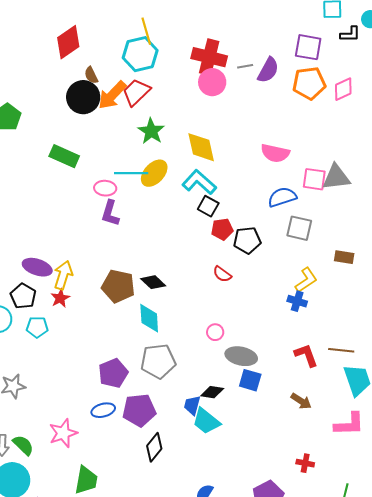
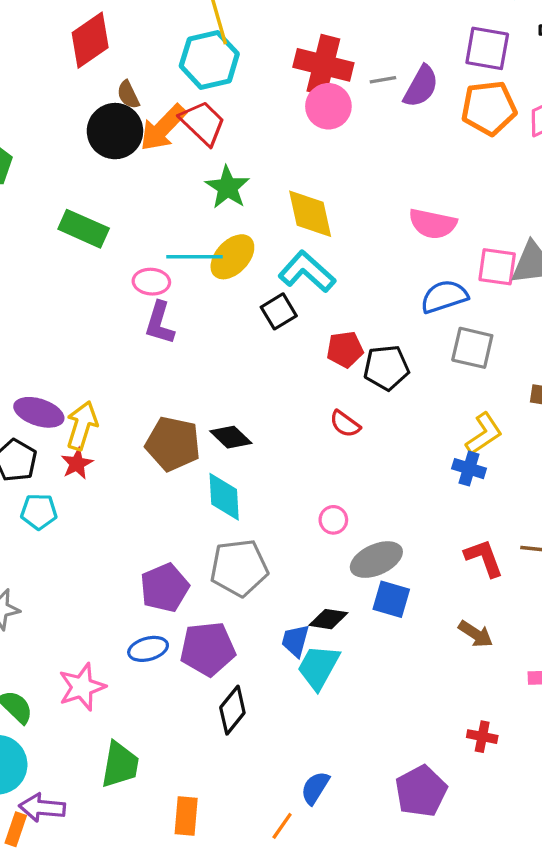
red trapezoid: (136, 92) -> (203, 123), turned 88
black square: (208, 206) -> (279, 311), moved, turned 30
gray ellipse: (241, 356) -> (376, 560), turned -36
cyan trapezoid: (206, 421) -> (318, 667), turned 80

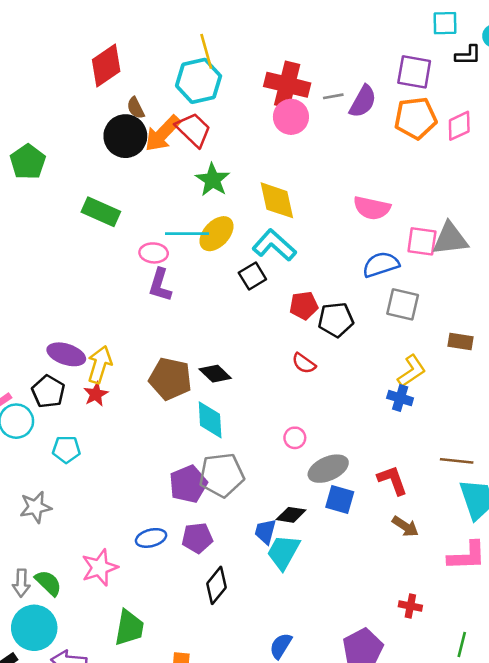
cyan pentagon: (39, 512) -> (66, 449), moved
red L-shape: (484, 558) -> (392, 480), moved
purple pentagon: (165, 588) -> (188, 484), moved
purple pentagon: (208, 649) -> (197, 538), size x0.7

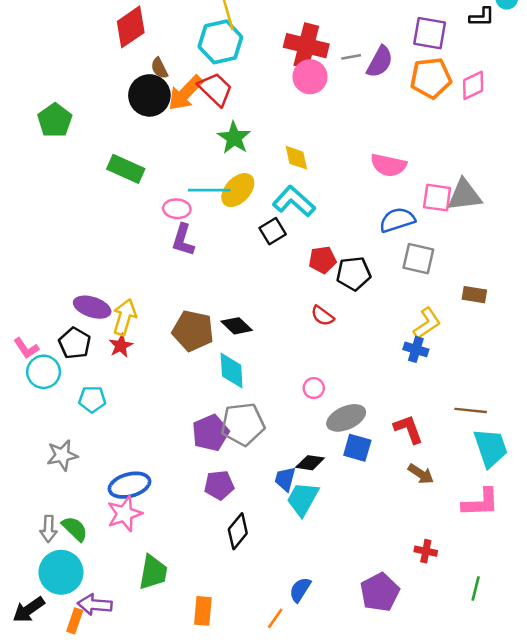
yellow diamond: (277, 200) -> (296, 158), size x0.7
blue ellipse: (151, 538) -> (129, 485), moved, size x1.4

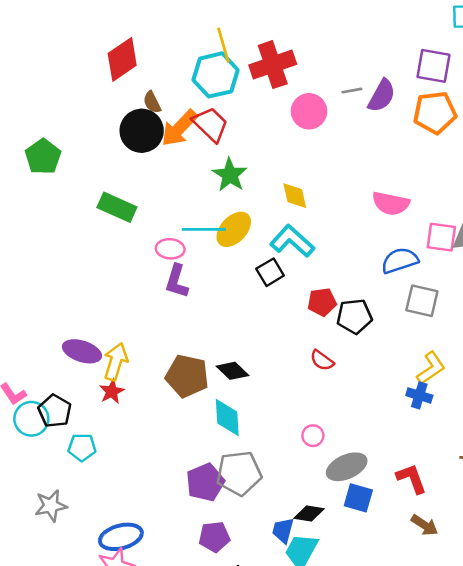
red cross: (306, 46) -> (273, 65), moved, turned -33
black pentagon: (75, 343) -> (55, 411), moved

